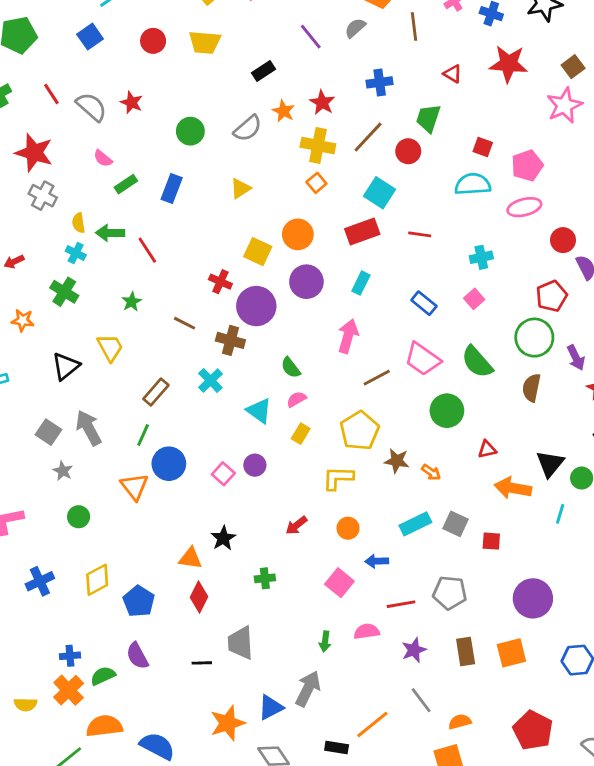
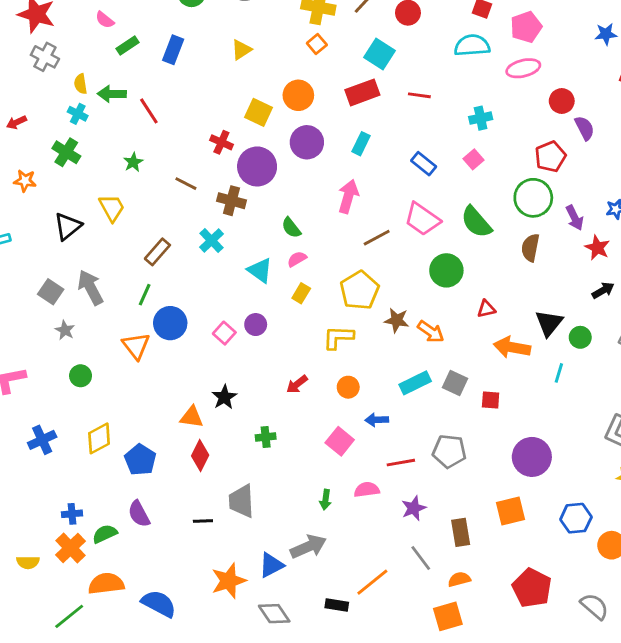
orange arrow: (431, 472) -> (431, 332), size x1.4
brown rectangle: (466, 651) -> (461, 532), moved
gray arrow: (308, 689) -> (308, 547), turned 40

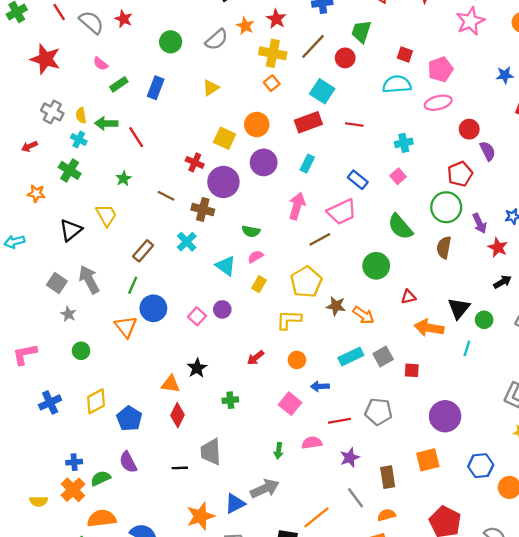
gray cross: (45, 57) -> (52, 112), moved
pink trapezoid: (422, 219) -> (342, 212), moved, turned -60
green semicircle: (291, 228) -> (251, 231), turned -42
gray square: (455, 383) -> (383, 357), turned 36

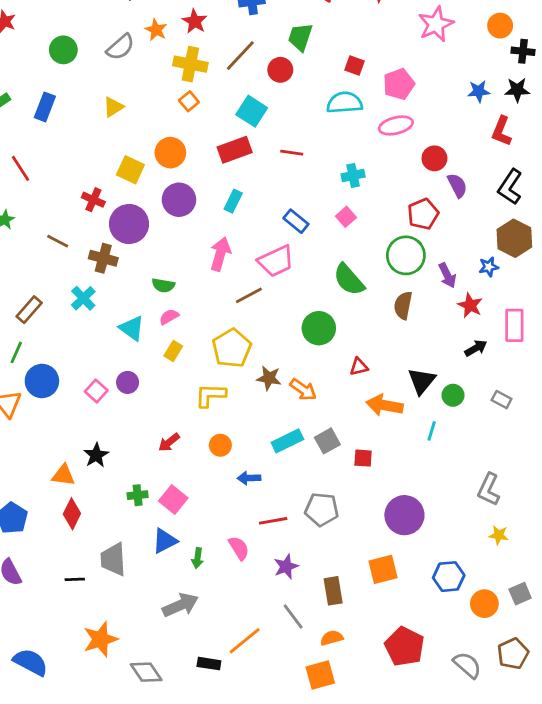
pink square: (290, 404) -> (173, 499), moved
pink semicircle: (312, 443) -> (239, 548), turned 66
blue triangle: (235, 504) -> (165, 541), moved

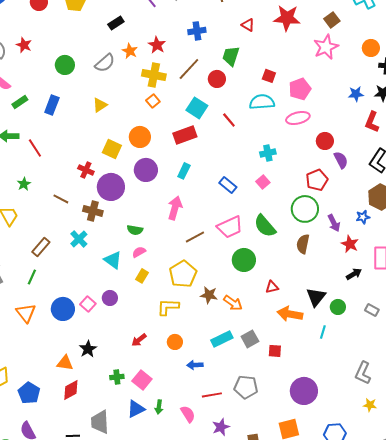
red line: (292, 153) -> (229, 120), moved, turned 42
pink trapezoid: (276, 261) -> (230, 227), moved
blue circle: (42, 381) -> (63, 309), moved
red diamond: (72, 514) -> (71, 390), turned 35
green arrow: (198, 558) -> (159, 407), moved

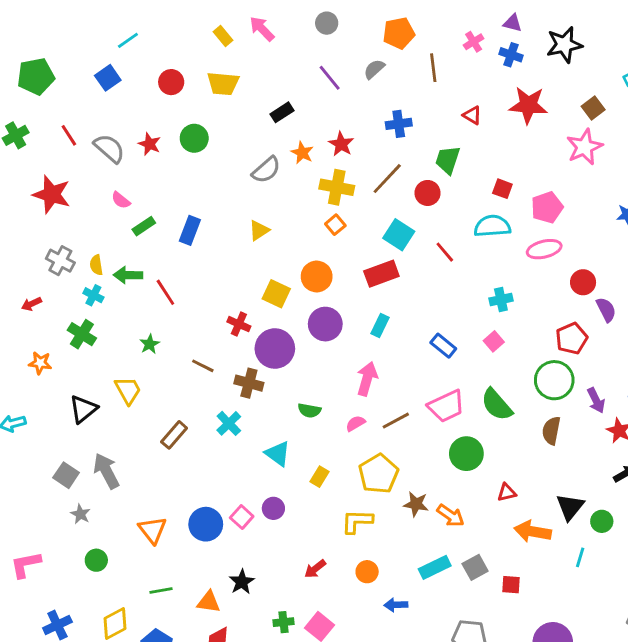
green circle: (65, 65) -> (194, 138), moved
pink semicircle: (139, 252) -> (356, 423), moved
green line: (32, 277) -> (161, 590), moved, turned 56

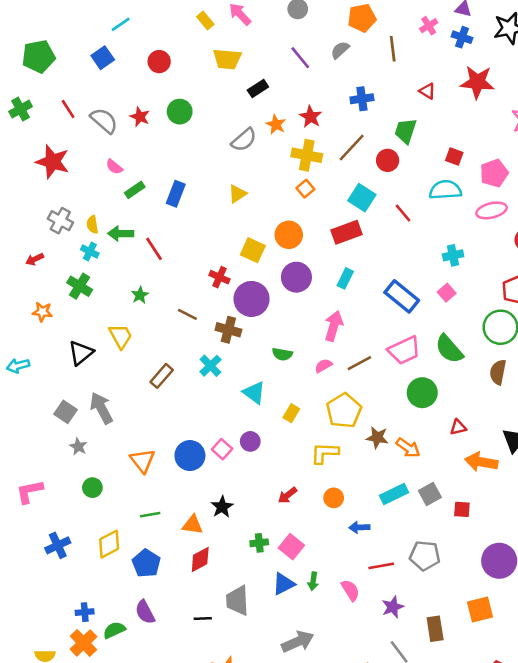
yellow trapezoid: (223, 84) -> (227, 59), moved
blue rectangle: (443, 346) -> (402, 296), size x1.5

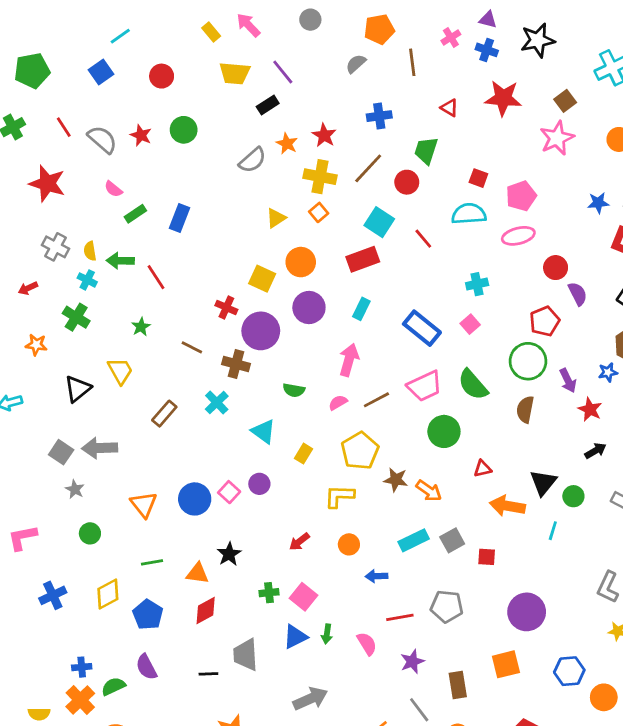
purple line: (300, 58) -> (283, 72), moved
yellow triangle: (237, 194) -> (276, 218), moved
gray arrow: (101, 408) -> (100, 448), turned -64

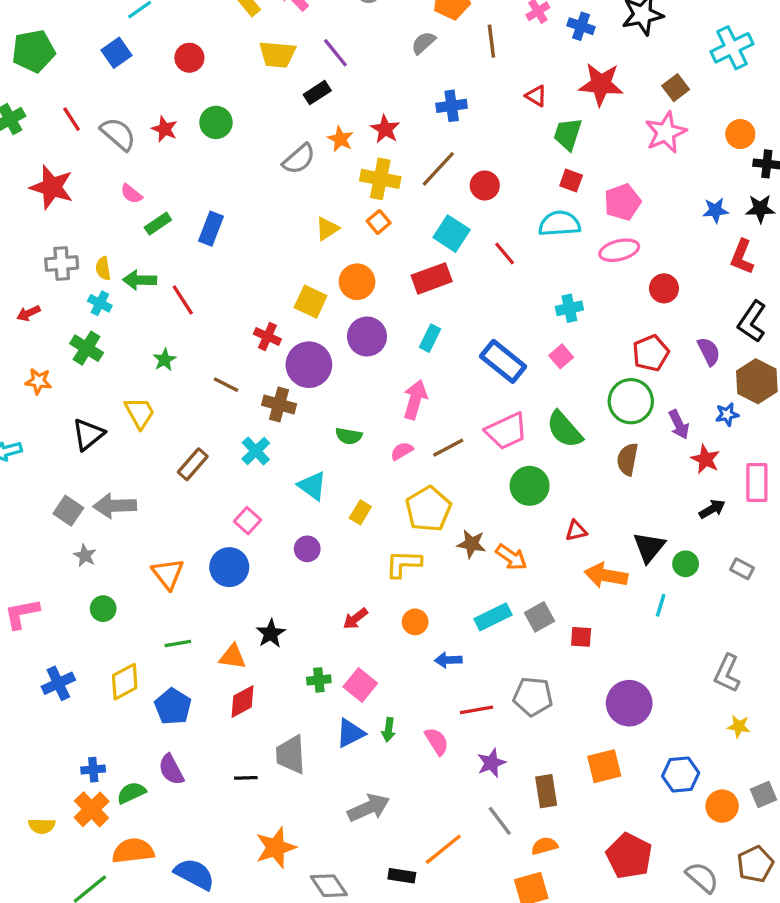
green trapezoid: (426, 150) -> (568, 134), moved
gray cross: (56, 247) -> (62, 263), turned -32
purple semicircle: (578, 294) -> (709, 351), moved
pink square: (229, 492) -> (247, 521), moved

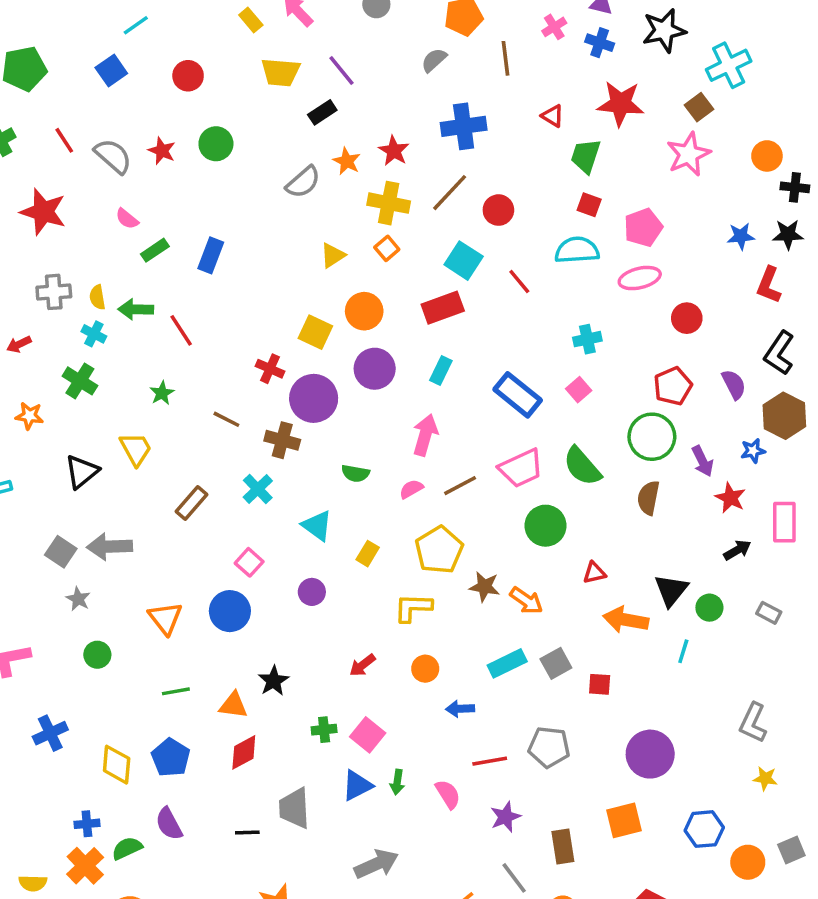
cyan cross: (732, 48) -> (729, 65), moved
blue cross: (452, 106) -> (464, 126), size x1.4
yellow diamond: (125, 682) -> (117, 765), moved, turned -57

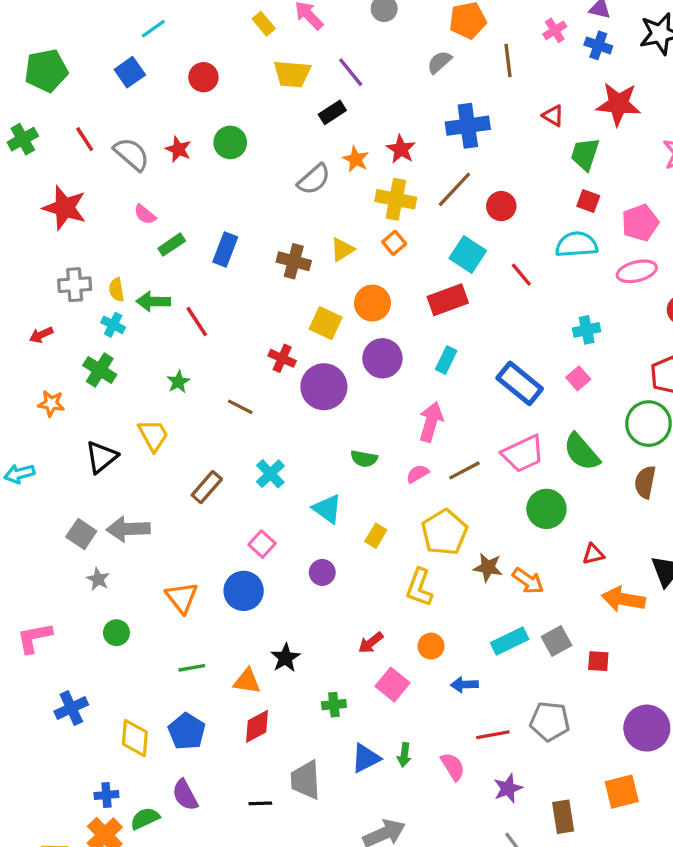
brown cross: (282, 440) -> (294, 261), moved
yellow L-shape: (413, 608) -> (419, 588), turned -72
pink square: (368, 735) -> (393, 685), moved

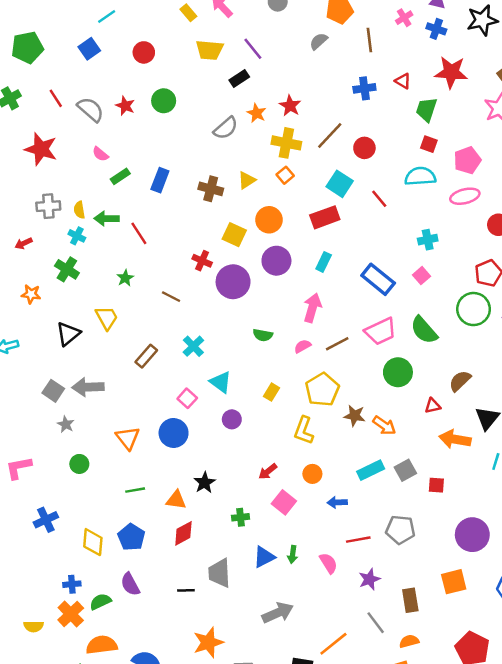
blue cross: (468, 126) -> (364, 88), moved, size x0.7
brown semicircle: (645, 482) -> (460, 381), moved, turned 35
cyan triangle: (327, 509) -> (221, 382), moved

